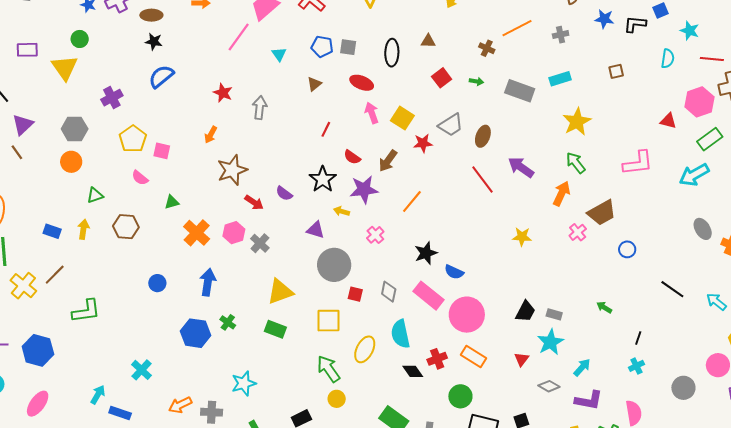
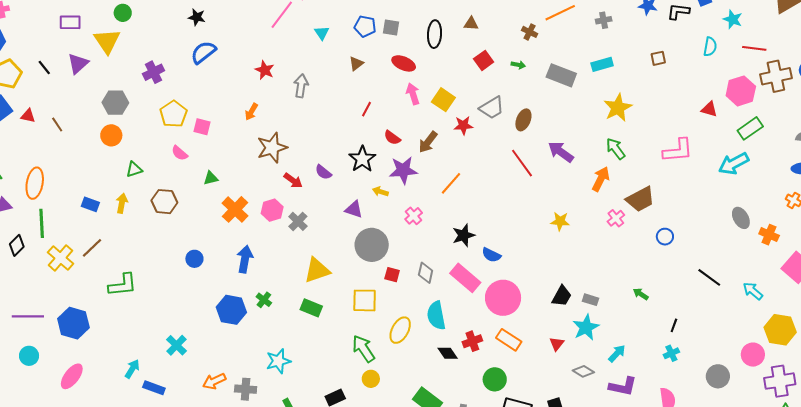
purple triangle: (23, 125) -> (78, 64), moved

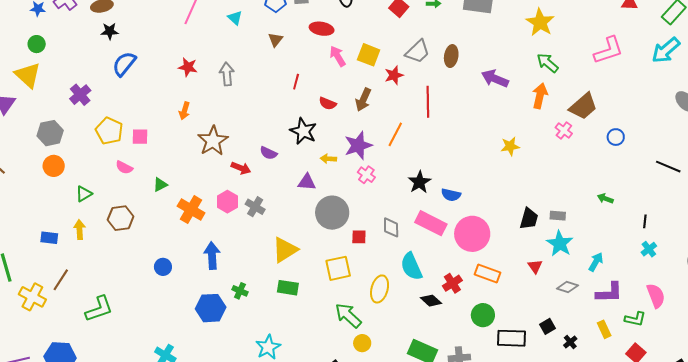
red line: (522, 163) -> (428, 102), moved, turned 48
purple star: (403, 170) -> (358, 145), moved

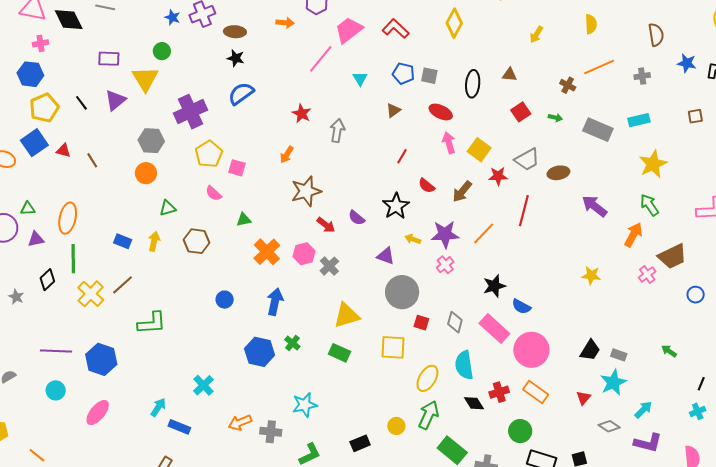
brown ellipse: (451, 56) -> (558, 173), turned 55
purple cross: (80, 95) -> (190, 112), size x1.5
green arrow: (348, 315) -> (429, 415), moved, turned 56

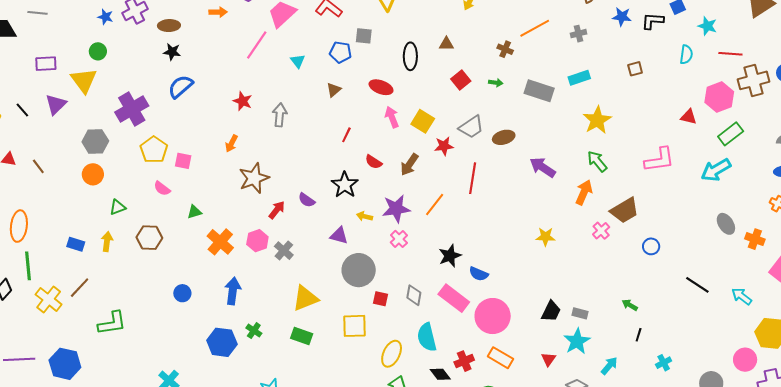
gray square: (429, 76) -> (364, 36), moved
red arrow: (326, 225) -> (277, 210), turned -84
black line: (701, 384) -> (639, 335), moved

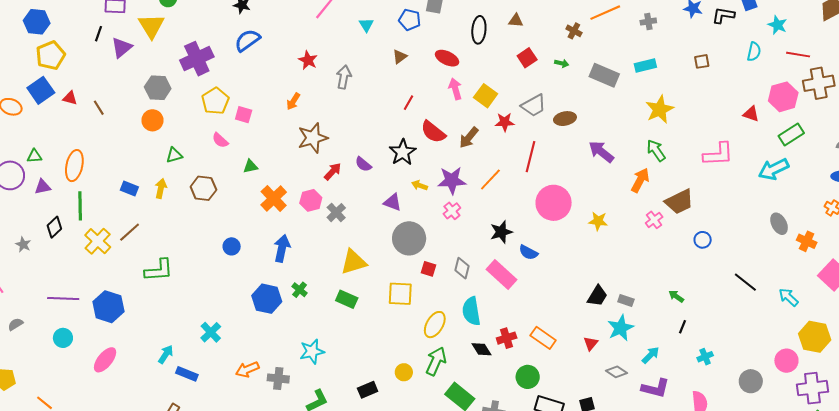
black line: (22, 110) -> (99, 34), moved, turned 56
red semicircle: (374, 162) -> (433, 132), size x1.5
pink circle: (493, 316) -> (554, 203), moved

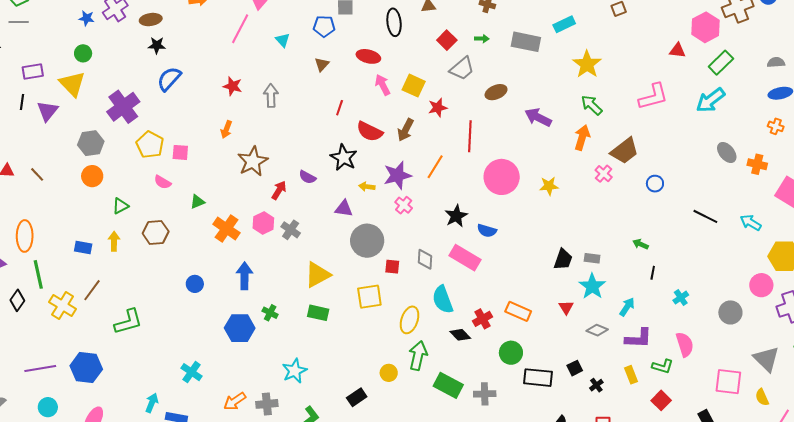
gray trapezoid: (534, 105) -> (462, 69), moved

